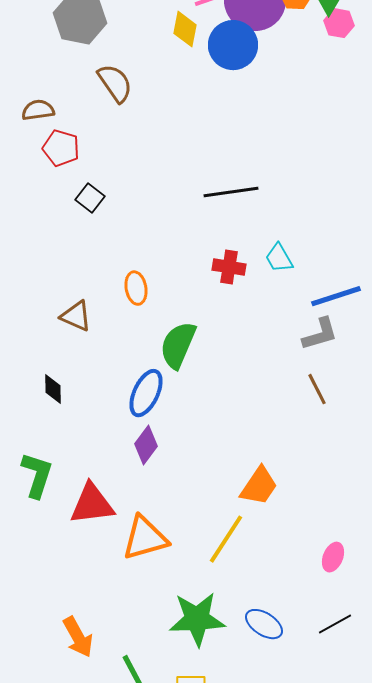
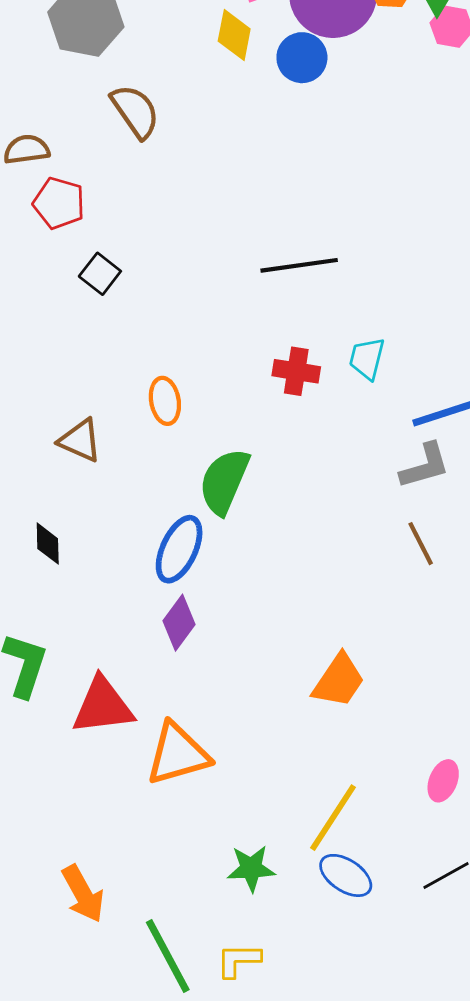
blue circle: (233, 45) -> (302, 58), size x0.7
cyan trapezoid: (279, 258) -> (367, 359), turned 44
yellow line: (226, 539) -> (333, 818), moved
green star: (197, 619) -> (251, 868), size x0.6

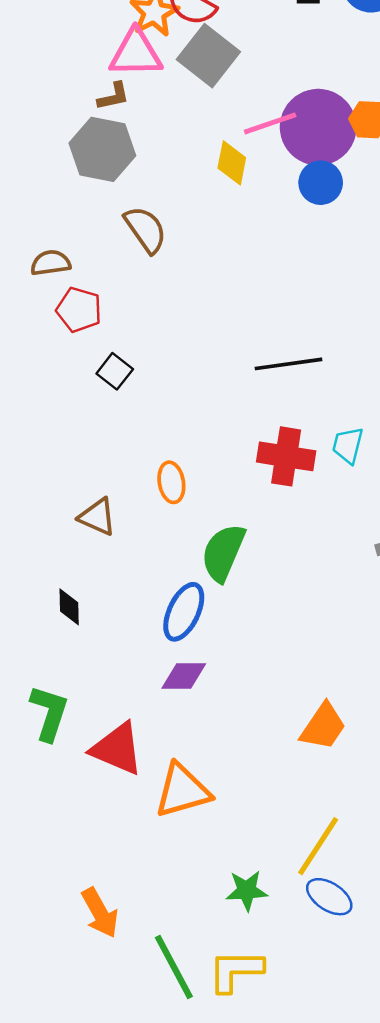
blue circle: (302, 58) -> (321, 183), moved
red cross: (296, 371) -> (286, 456), size x1.4
purple diamond: (179, 623) -> (184, 676), turned 54
red triangle: (103, 706) -> (117, 749), turned 30
yellow L-shape: (238, 960) -> (236, 971), size x1.4

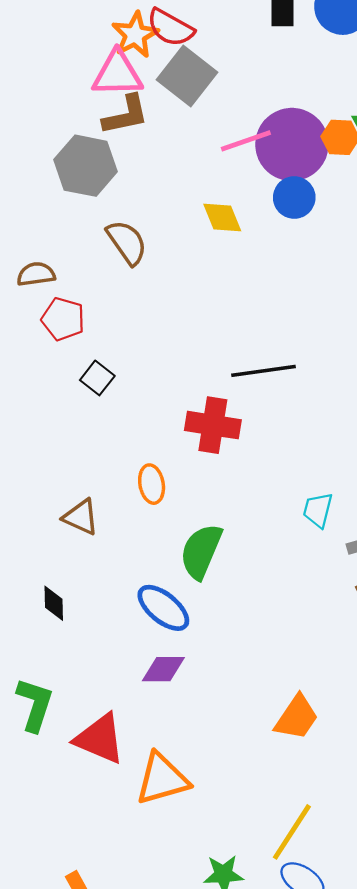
brown L-shape: (113, 96) -> (126, 115), moved, size x1.5
yellow diamond: (232, 163) -> (222, 218), moved, turned -33
cyan trapezoid: (348, 445) -> (318, 510), moved
red cross: (286, 456) -> (213, 425), moved
blue ellipse: (184, 612) -> (163, 608), turned -76

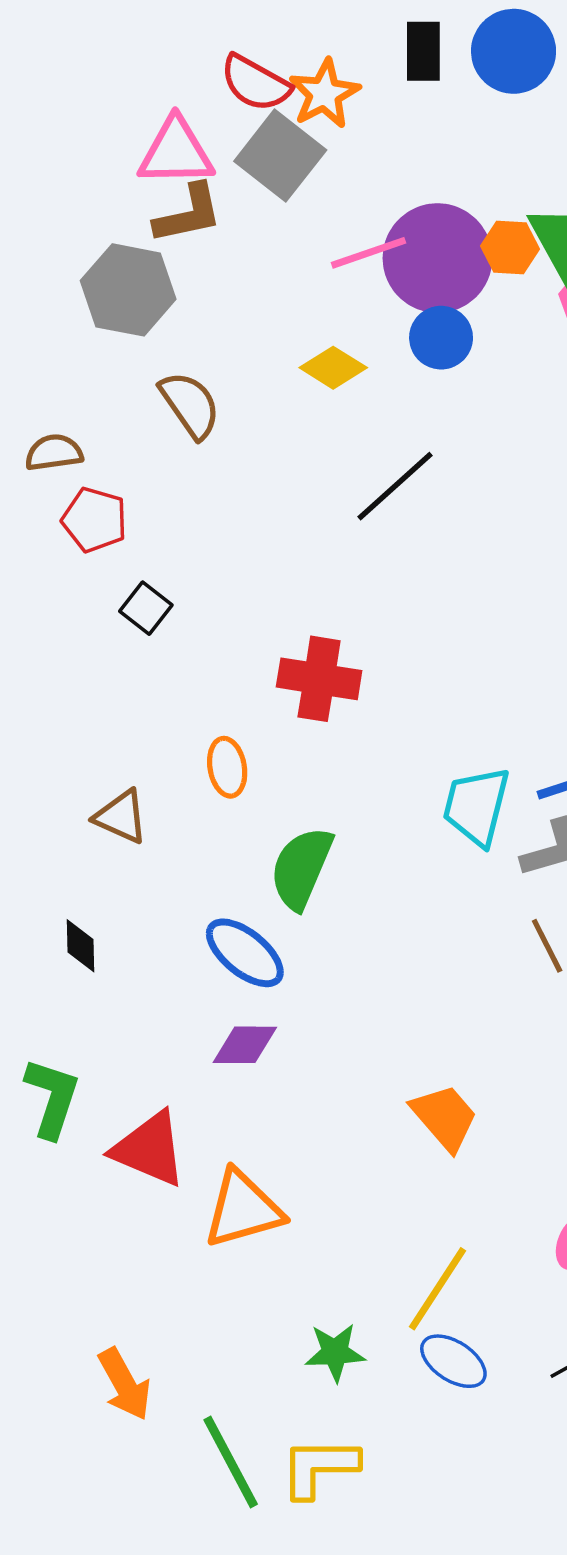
orange star: (135, 35) -> (324, 94), moved
yellow diamond: (222, 218) -> (333, 368), turned -36
black line: (264, 371) -> (395, 486), moved, turned -34
cyan trapezoid: (318, 510) -> (476, 806), size x1.5
orange trapezoid: (297, 718) -> (445, 1117), turned -75

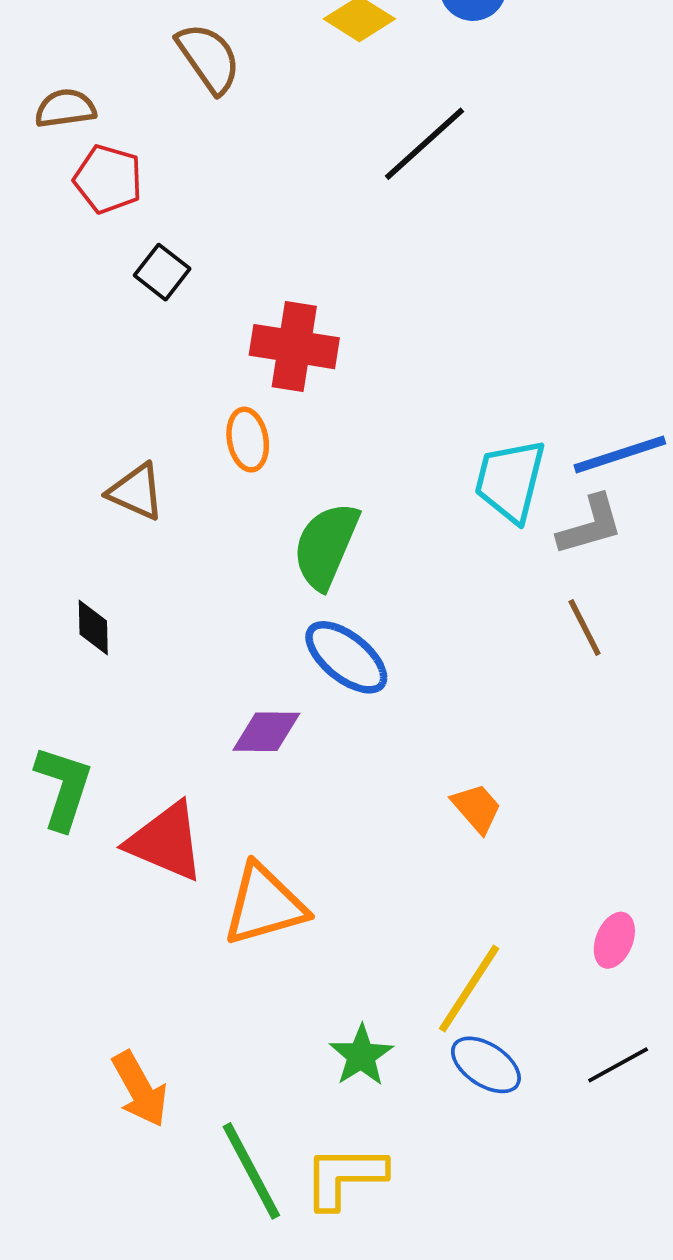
red cross: (319, 679) -> (294, 347), moved
blue ellipse: (245, 953) -> (346, 657), moved
orange trapezoid: (445, 1117) -> (477, 808), size x0.7
green star: (335, 1352) -> (361, 1056), turned -30

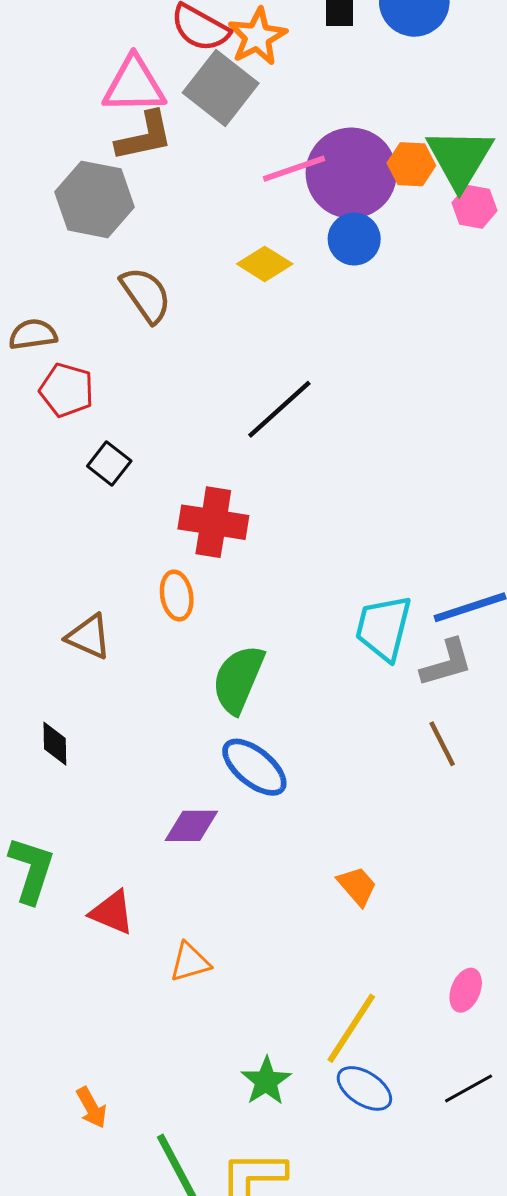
black line: (425, 144) -> (279, 409), moved
red triangle: (166, 842) -> (112, 912), size x0.7
orange triangle: (264, 905) -> (190, 962), size x0.6
orange arrow: (140, 1089) -> (92, 1108), size x0.7

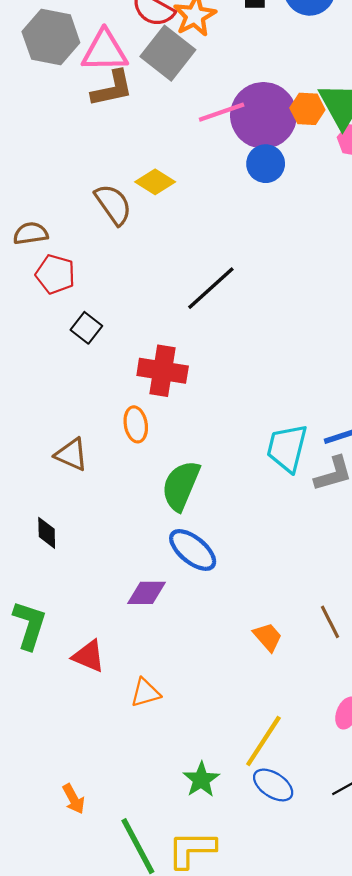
gray hexagon: (94, 199) -> (51, 37), moved
yellow diamond: (265, 264) -> (155, 182), moved
brown line: (442, 744) -> (330, 622), moved

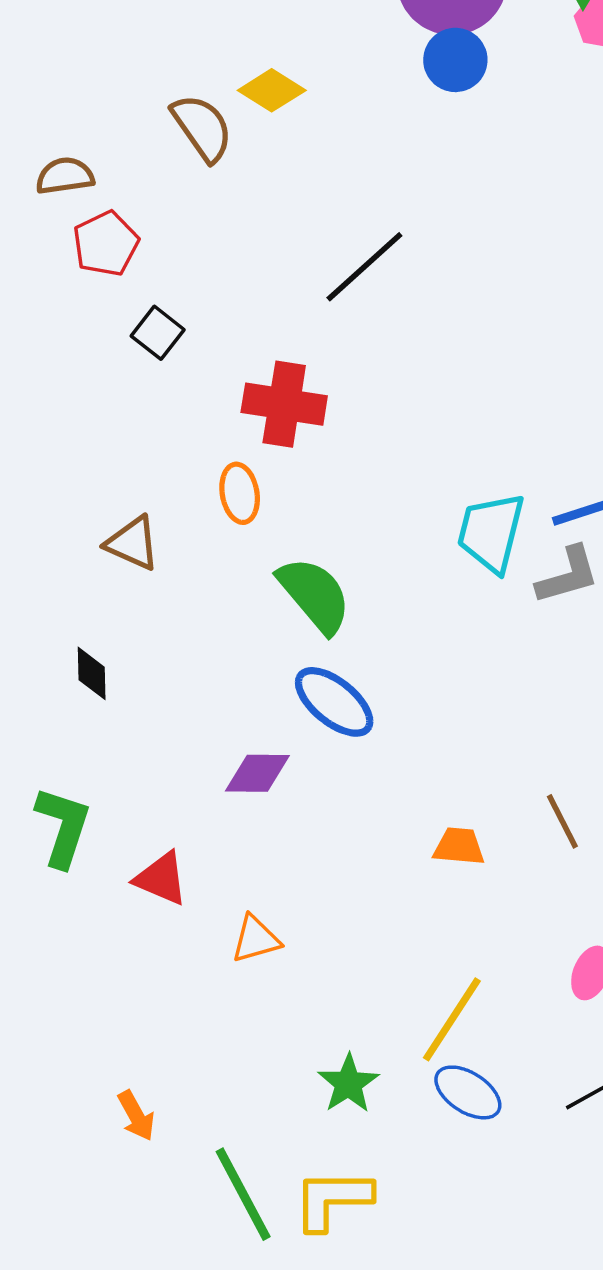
red pentagon: (55, 274) -> (106, 244), turned 30
green semicircle: (181, 486) -> (315, 595), turned 117
orange trapezoid: (268, 637) -> (459, 846), turned -44

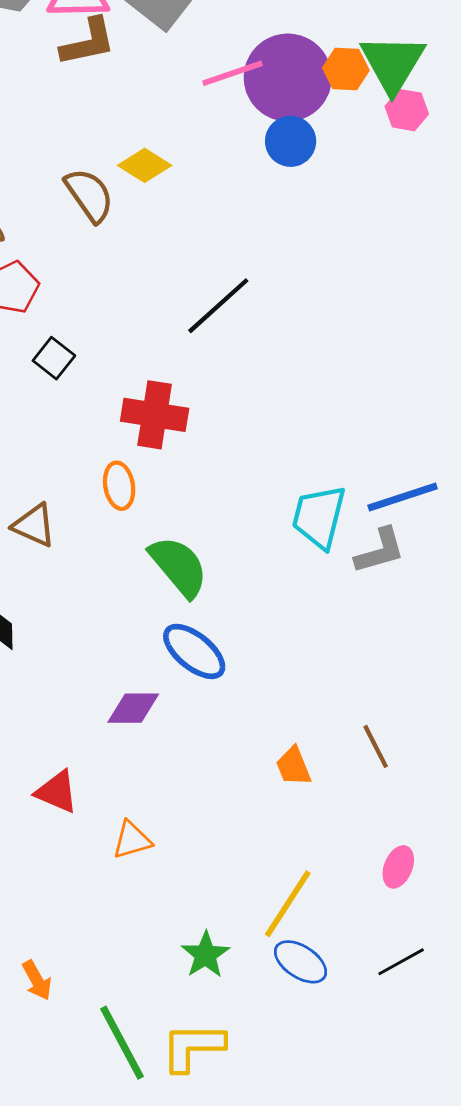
orange trapezoid: (459, 846) -> (293, 766), turned -117

